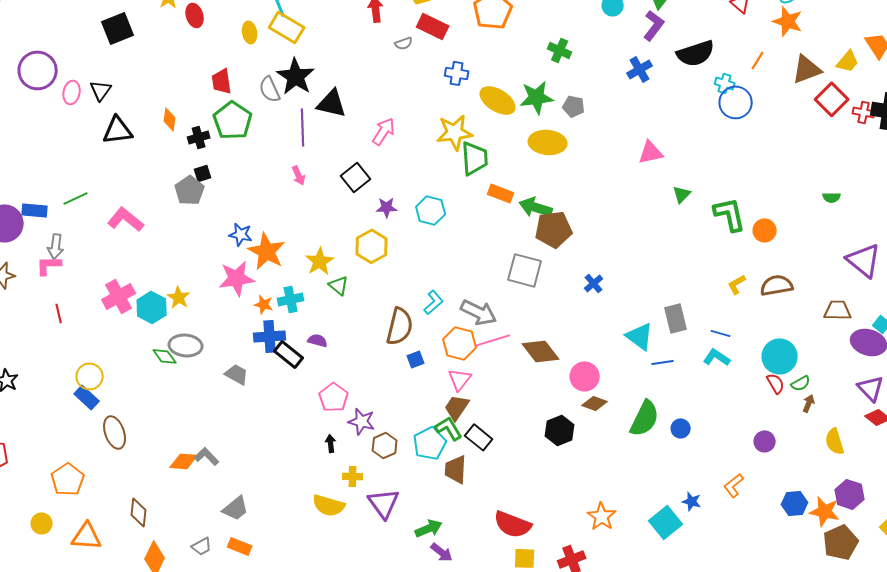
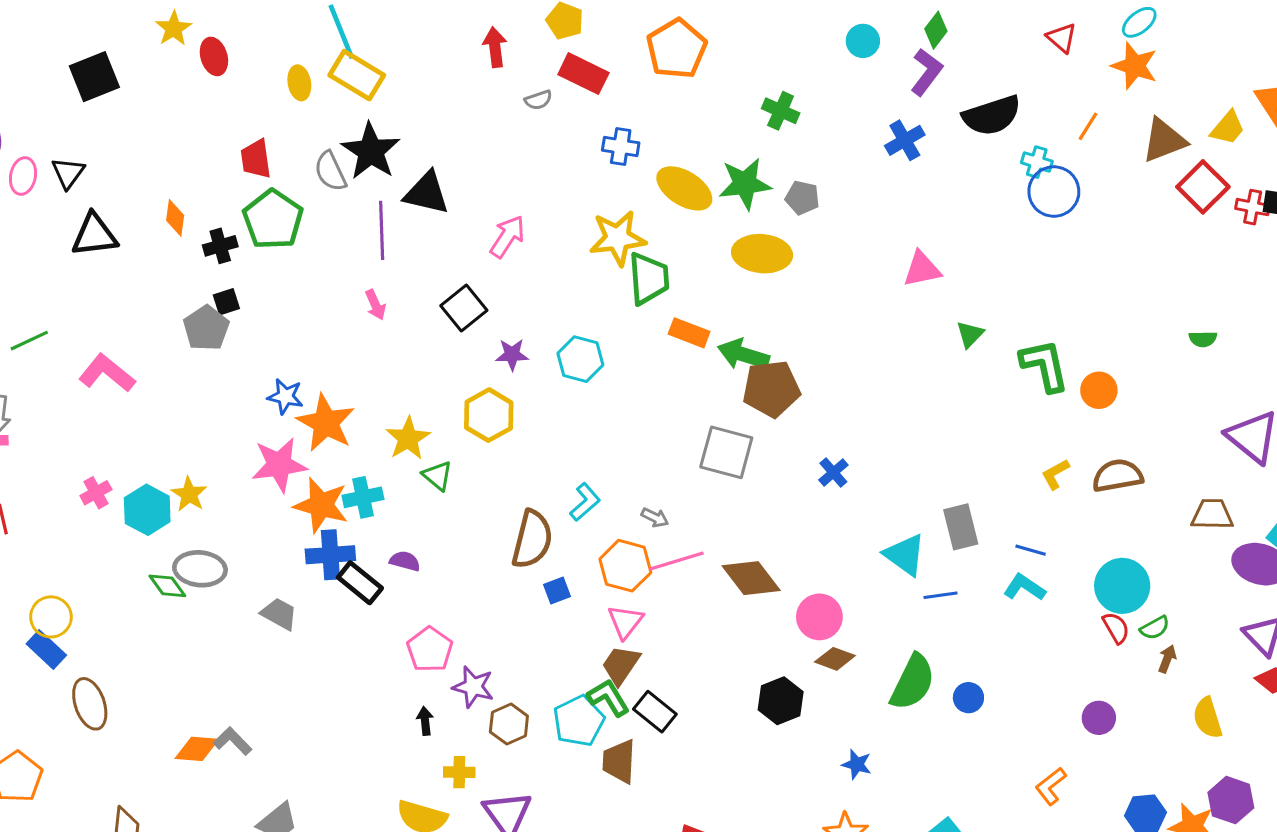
pink cross: (119, 296) -> (96, 493), size x0.6
orange star: (264, 304) -> (321, 505), size x1.8
gray arrow: (479, 312) -> (655, 518), size x0.5
blue star: (692, 501) -> (857, 764), moved

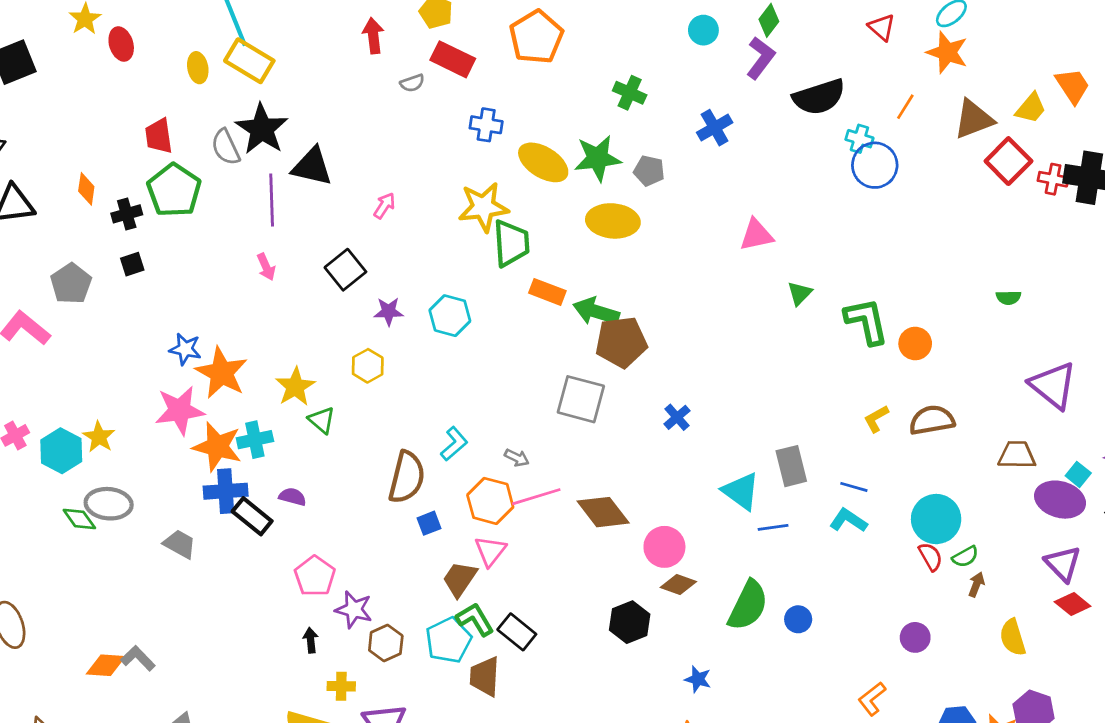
blue cross: (905, 140) -> (715, 128), moved
pink arrow: (507, 237) -> (384, 206), size x0.7
gray pentagon: (206, 328) -> (71, 284), moved
yellow hexagon: (489, 415) -> (368, 366), size x0.7
brown trapezoid: (621, 665) -> (460, 579), moved

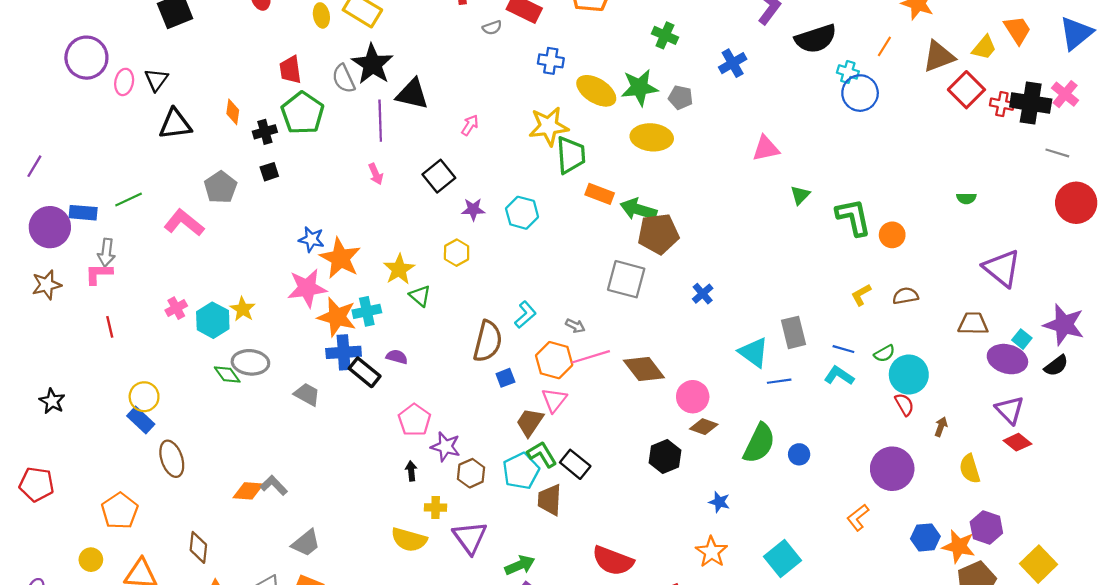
brown semicircle: (932, 420) -> (905, 296), size x0.7
green semicircle: (965, 557) -> (884, 353), moved
purple circle: (915, 637) -> (892, 469), size x1.8

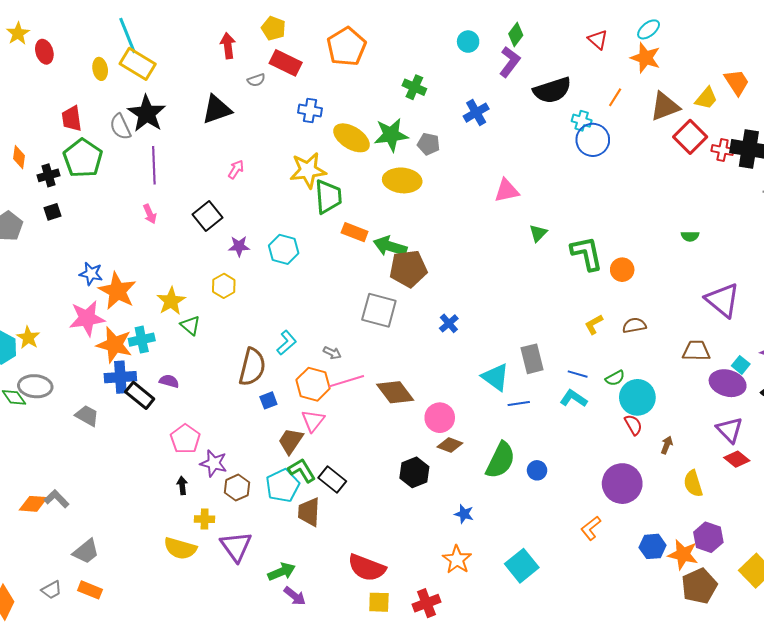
black triangle: (412, 94) -> (217, 109), moved, turned -32

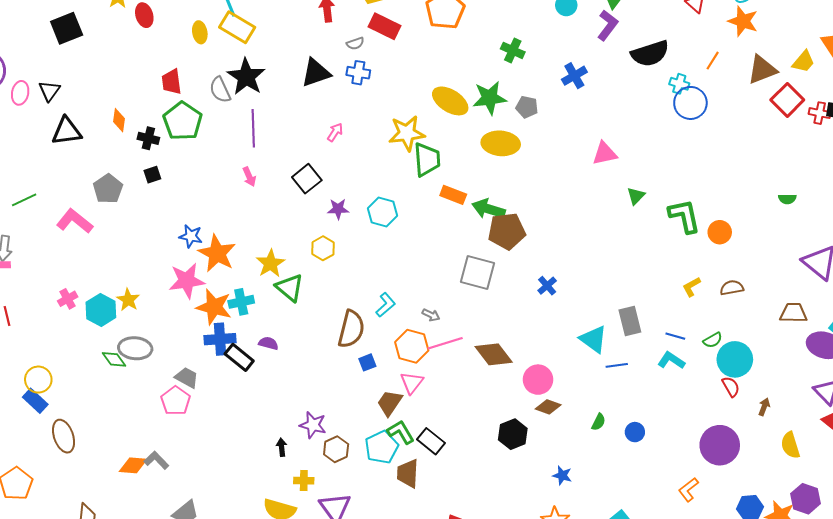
blue cross: (310, 110) -> (358, 73), moved
black cross: (48, 175) -> (148, 138), turned 30
green triangle: (190, 325) -> (290, 288), size x1.4
pink pentagon: (185, 439) -> (176, 401), moved
green semicircle: (501, 460) -> (599, 422), size x0.5

